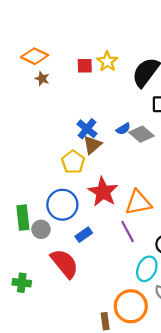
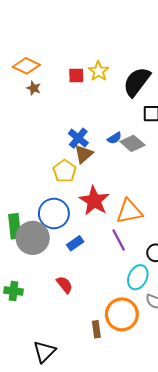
gray circle: (41, 229) -> (33, 238), size x1.8
red semicircle: (65, 263) -> (65, 285), moved, size x0.6

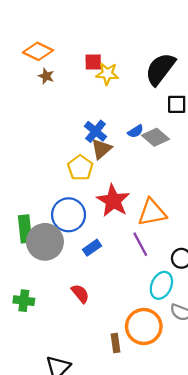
yellow star: (98, 71) -> (107, 74), moved, turned -30

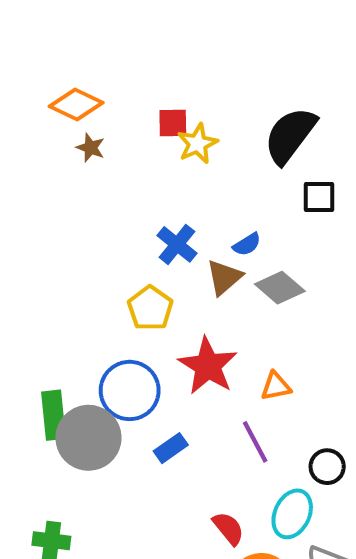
yellow star: (107, 74) -> (198, 144), turned -30
gray diamond: (156, 137) -> (280, 288), moved
brown triangle: (101, 149) -> (224, 277), moved
orange triangle: (152, 212) -> (276, 386), size x0.6
red semicircle: (80, 294) -> (228, 528), moved

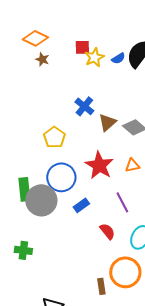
blue semicircle: (247, 244) -> (118, 58), moved
yellow pentagon: (150, 308) -> (54, 137), moved
orange triangle: (276, 386) -> (132, 165), moved
red semicircle: (228, 528) -> (107, 231), moved

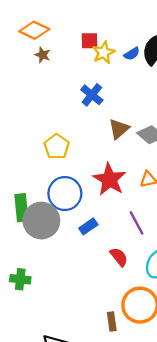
blue cross: (84, 106) -> (92, 95), moved

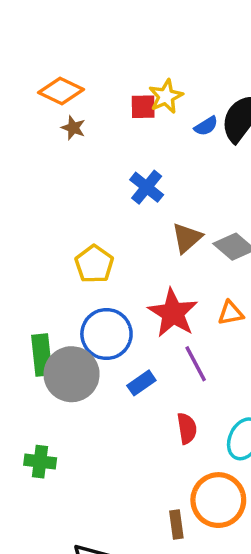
yellow star: (104, 53) -> (166, 96), moved
purple line: (137, 223) -> (196, 364), moved
red semicircle: (119, 257) -> (187, 428), turned 30

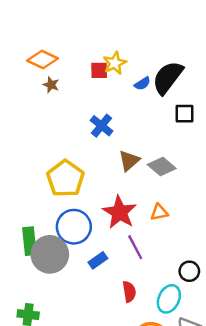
yellow pentagon: (94, 264) -> (65, 179), size x1.4

